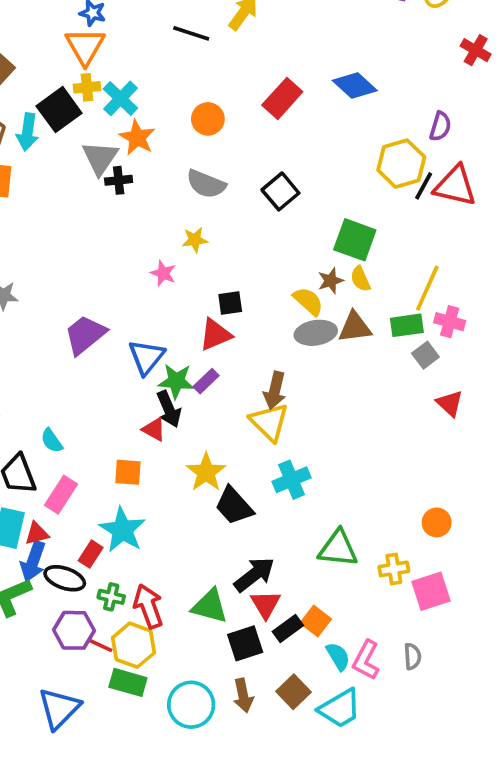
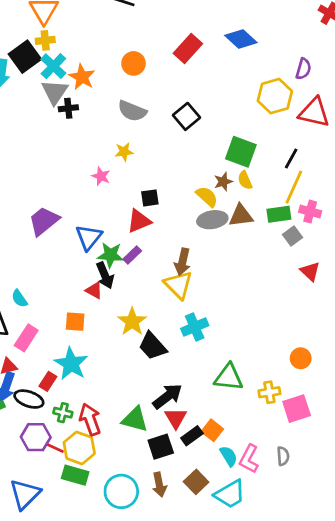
cyan cross: (120, 98) -> (53, 66), moved
black line: (424, 186) -> (291, 159), moved

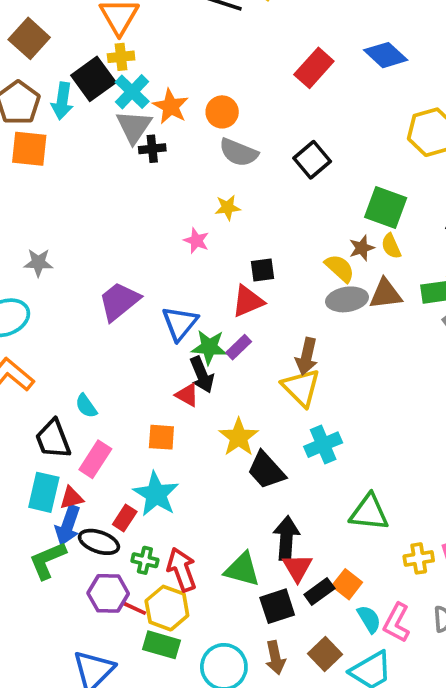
orange circle: (134, 63) -> (222, 112), moved
yellow cross: (269, 392) -> (419, 558), moved
black arrow: (168, 396) -> (286, 538), turned -48

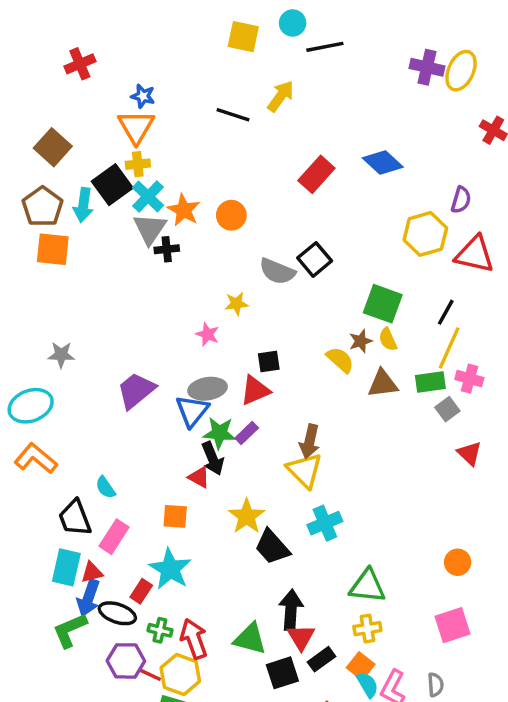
gray semicircle: (239, 152) -> (277, 271), moved
gray ellipse: (347, 299) -> (208, 389), moved
yellow cross: (419, 558) -> (367, 629), moved
orange square: (347, 584) -> (361, 666), moved

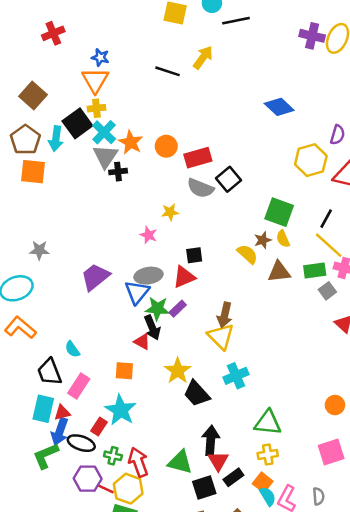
red rectangle: (316, 174) -> (198, 158), moved, turned 32
yellow line: (449, 348) -> (329, 245), turned -72

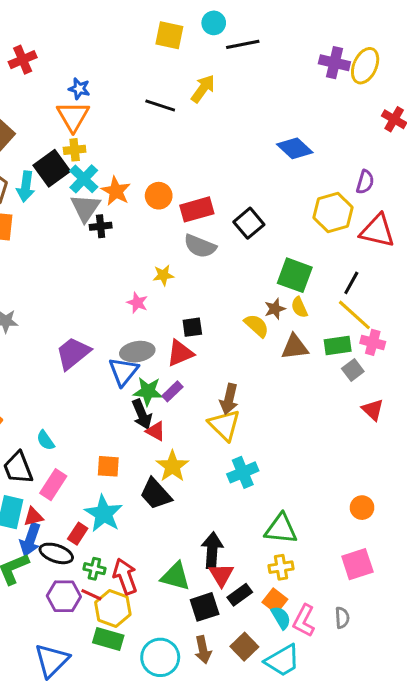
black square: (228, 179) -> (249, 223), moved
red triangle: (142, 342) -> (156, 431), moved
black trapezoid: (197, 394) -> (156, 494), moved
red line: (105, 489) -> (91, 595), moved

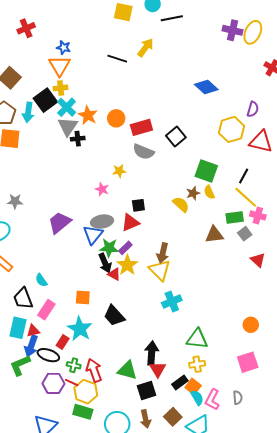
brown triangle: (295, 347) -> (214, 235), moved
yellow star: (172, 466) -> (127, 265), moved
black rectangle: (240, 595) -> (180, 382), moved

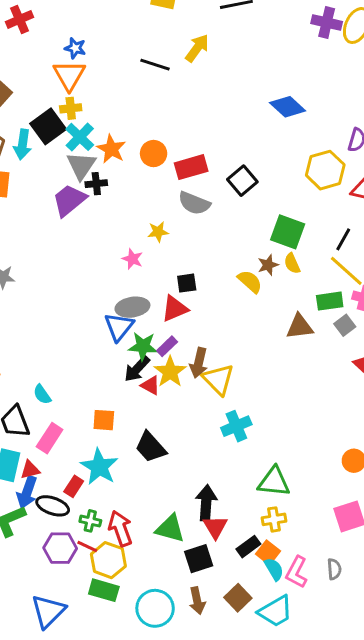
purple trapezoid: (60, 223) -> (69, 200), moved
brown arrow: (163, 253) -> (199, 363), moved
black arrow: (105, 263) -> (137, 369), turned 66

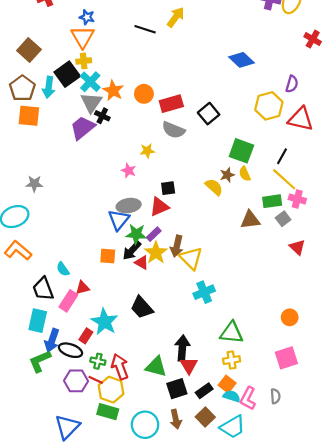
black cross: (96, 184) -> (102, 116), turned 32
orange square: (104, 420) -> (108, 256), moved
red triangle: (30, 470) -> (83, 288), moved
black rectangle: (248, 547) -> (204, 391), moved
cyan semicircle: (274, 569) -> (232, 396), turned -42

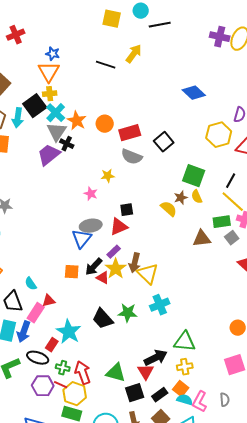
green star: (136, 234) -> (128, 313), moved
blue arrow: (52, 340) -> (24, 332), moved
black arrow: (182, 348) -> (156, 358), moved, turned 60

